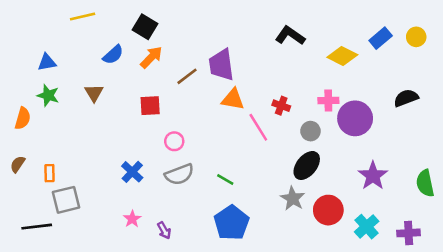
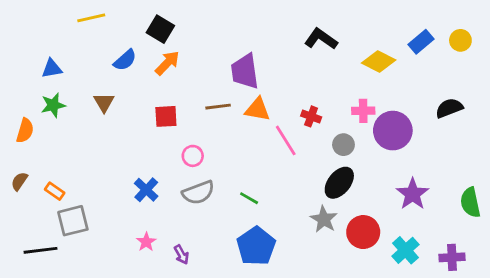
brown line: (187, 76) -> (218, 107), moved, turned 30
green star: (48, 95) -> (53, 105), turned -30
orange rectangle: (49, 173) -> (55, 191), turned -54

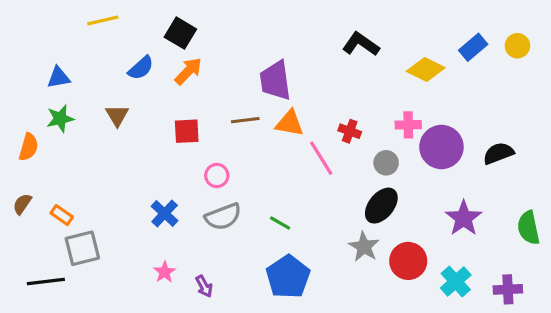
black semicircle: (449, 108) -> (498, 153), moved

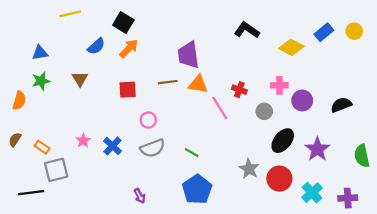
purple circle: (441, 147) -> (302, 100), size x0.7
black ellipse: (381, 206) -> (283, 141), moved
pink star: (165, 272) -> (83, 141), moved

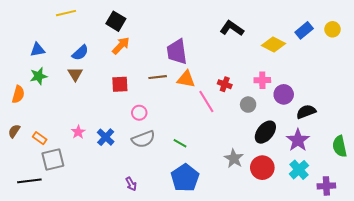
blue semicircle: (96, 46) -> (80, 53), moved
black semicircle: (341, 105) -> (306, 112), moved
cyan cross: (312, 193) -> (299, 170), moved

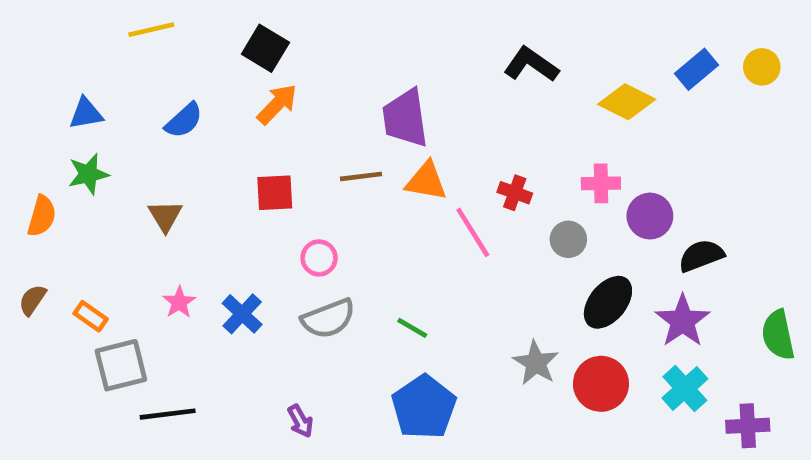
brown triangle: (75, 74) -> (165, 216), moved
black line: (29, 181) -> (168, 414), moved

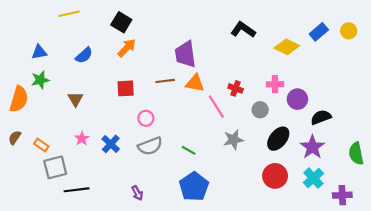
orange semicircle: (42, 216) -> (19, 99), size x1.4
gray star: (536, 363) -> (233, 140), moved, turned 30

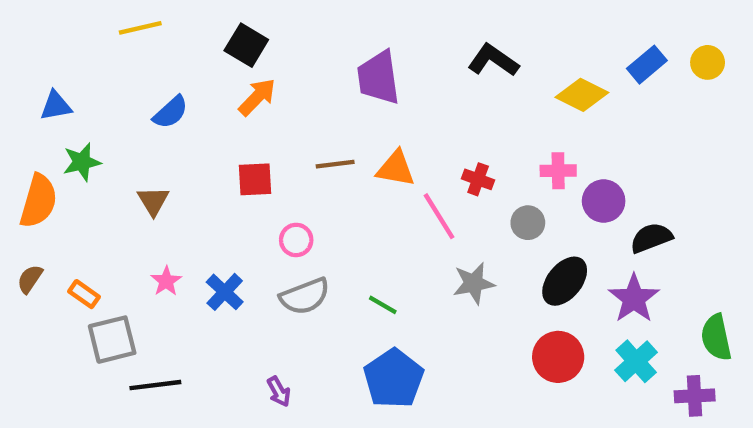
blue triangle: (39, 52) -> (56, 106), moved
purple trapezoid: (185, 54) -> (378, 78), moved
green semicircle: (356, 154) -> (716, 337), moved

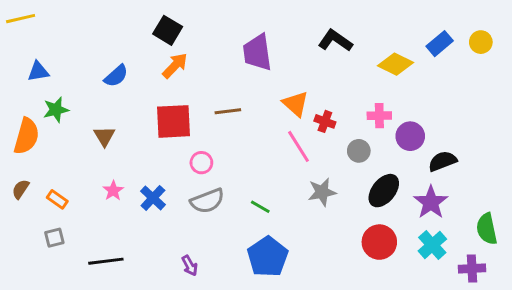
yellow line: (140, 28) -> (21, 19), moved
orange triangle: (396, 169) -> (296, 104), moved, turned 32
red square: (255, 179) -> (173, 121), size x1.5
gray square: (112, 340) -> (54, 238), moved, size x0.6

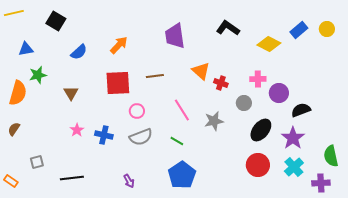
black square: (168, 30) -> (56, 21), moved
pink line: (298, 146) -> (182, 110), moved
gray star: (322, 192) -> (214, 121), moved
blue cross: (153, 198) -> (104, 135), turned -30
orange rectangle: (57, 199) -> (11, 181), moved

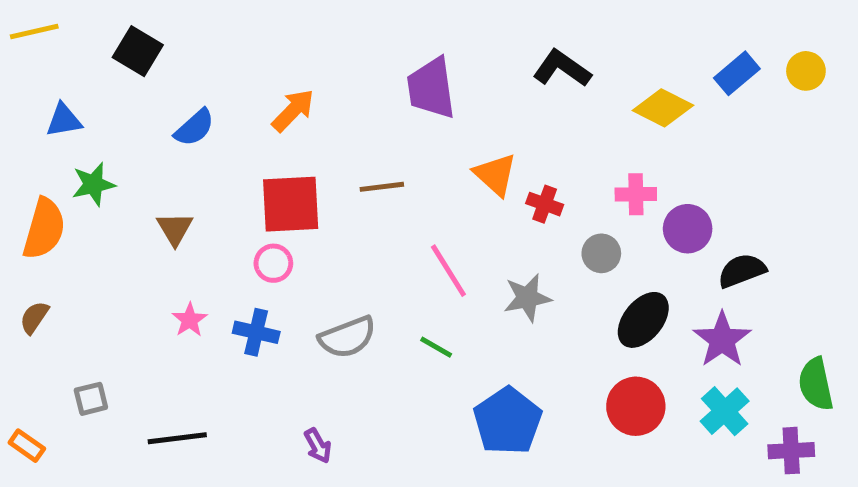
pink circle: (137, 111) -> (273, 263), moved
blue pentagon: (182, 175) -> (508, 421), moved

